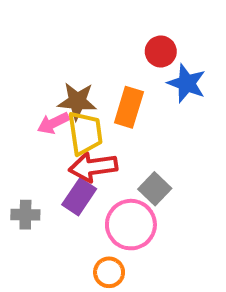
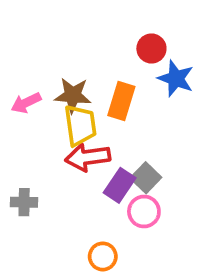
pink arrow: (53, 123) -> (26, 103), moved
purple rectangle: (79, 197) -> (120, 185), moved
pink circle: (131, 225) -> (144, 212), moved, size x0.7

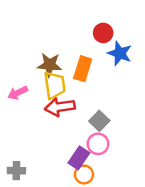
pink arrow: (26, 103) -> (18, 93), moved
purple rectangle: (120, 185) -> (79, 158), moved
gray cross: (24, 202) -> (16, 171), moved
orange circle: (103, 256) -> (84, 174), moved

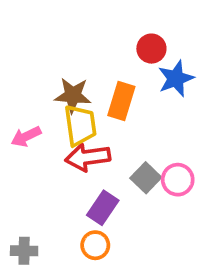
blue star: (120, 53) -> (176, 78), turned 30
pink circle: (98, 144) -> (178, 180), moved
purple rectangle: (79, 158) -> (103, 208), moved
orange circle: (84, 174) -> (95, 245), moved

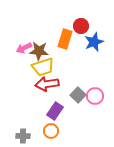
orange rectangle: (121, 101) -> (65, 39), moved
yellow trapezoid: (80, 125) -> (43, 67), turned 80
pink arrow: (26, 137) -> (24, 48), moved
gray cross: (24, 251) -> (23, 136), moved

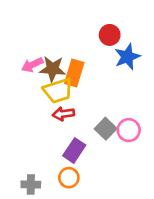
orange rectangle: (65, 39) -> (74, 73), moved
red arrow: (47, 84) -> (63, 114), size x0.7

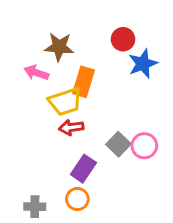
pink arrow: (32, 65) -> (36, 73), turned 45
brown star: (53, 69) -> (59, 47), moved

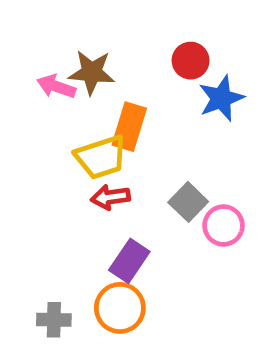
pink arrow: (36, 73) -> (56, 87), moved
gray square: (118, 144) -> (188, 202), moved
orange circle: (77, 199) -> (120, 308), size x1.4

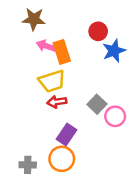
brown star: (92, 72) -> (34, 19), moved
pink arrow: (56, 87) -> (46, 46), moved
orange rectangle: (129, 127) -> (62, 52), moved, turned -35

